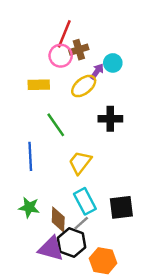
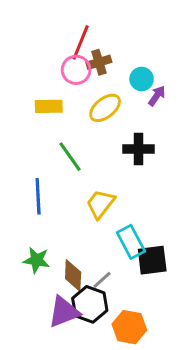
purple arrow: (97, 71) -> (157, 96), moved
cyan rectangle: (85, 201) -> (131, 242), moved
purple triangle: (51, 249) -> (64, 312), turned -36

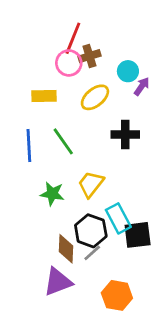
blue line: (38, 196) -> (29, 146), moved
green star: (37, 260) -> (52, 194), moved
black hexagon: (90, 304) -> (91, 231), moved

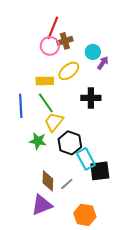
yellow rectangle: (44, 96) -> (45, 81), moved
yellow trapezoid: (91, 184) -> (54, 122), moved
black hexagon: (91, 231) -> (70, 143), moved

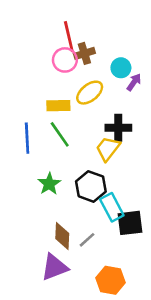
red line: (53, 28) -> (69, 37), turned -35
yellow trapezoid: (54, 122) -> (108, 149), moved
green star: (38, 141) -> (49, 184), turned 30

